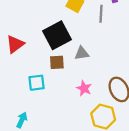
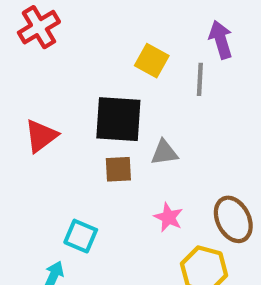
black square: (57, 35) -> (118, 119), turned 32
cyan square: (37, 83) -> (81, 236), moved, turned 30

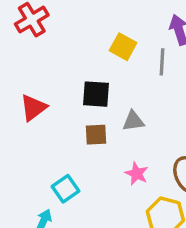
black square: (118, 119) -> (96, 94), size x0.7
cyan square: (81, 236) -> (66, 189), turned 32

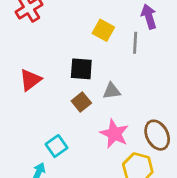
brown square: (96, 135) -> (81, 102), turned -36
pink star: (137, 174) -> (114, 134), size x1.5

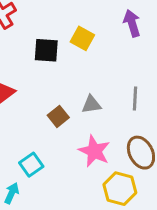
gray line: (135, 43) -> (135, 98), moved
black square: (81, 69) -> (46, 50), moved

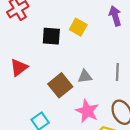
brown square: (58, 116) -> (60, 85), size x1.5

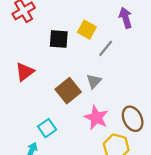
gray line: (117, 72) -> (106, 48), moved, turned 36
gray triangle: (85, 76) -> (94, 81), turned -40

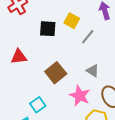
red triangle: (25, 72) -> (19, 57), turned 30
gray triangle: (94, 81) -> (93, 71), moved, turned -40

